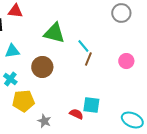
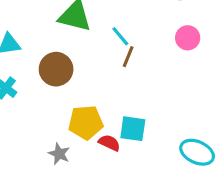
pink circle: (126, 61) -> (188, 38), moved
yellow pentagon: (23, 101) -> (86, 122), moved

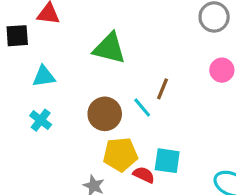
cyan line: (120, 36) -> (142, 108), moved
brown circle: (56, 69) -> (105, 114), moved

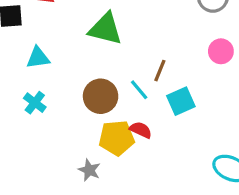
cyan square: (167, 161) -> (181, 101), moved, turned -32
red semicircle: (144, 175) -> (141, 130), moved

